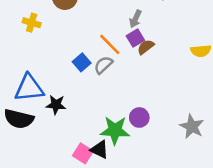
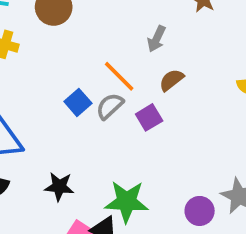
purple square: (135, 38) -> (149, 117), moved
black star: (56, 105) -> (59, 187), moved
purple circle: (139, 117) -> (200, 211), moved

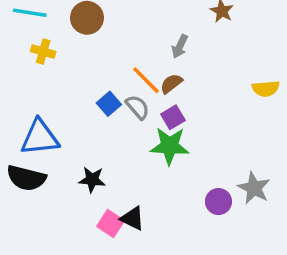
brown semicircle: (171, 80) -> (171, 84), moved
gray semicircle: (110, 106) -> (138, 107), turned 92
green star: (127, 202) -> (170, 146), moved

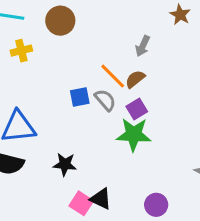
yellow cross: (43, 52) -> (21, 51), turned -30
blue square: (109, 104) -> (80, 97), turned 30
purple circle: (218, 202) -> (156, 205), moved

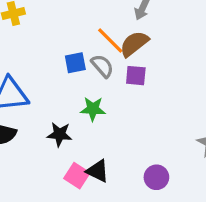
brown semicircle: (135, 79) -> (134, 44), size x1.4
purple square: (137, 109) -> (136, 76), turned 36
green star: (134, 134) -> (93, 109), moved, size x0.7

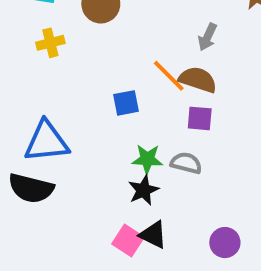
brown semicircle: (134, 44) -> (198, 80), turned 56
gray semicircle: (102, 66) -> (186, 163), moved, turned -35
black star: (59, 134) -> (143, 190), moved, turned -30

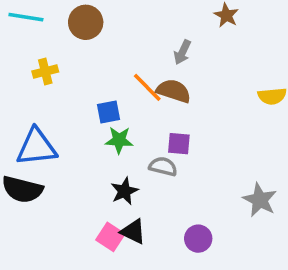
yellow cross: (50, 43) -> (45, 72), moved
purple square: (200, 118) -> (179, 144), moved
green star: (147, 159) -> (119, 140), moved

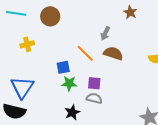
brown semicircle: (174, 91) -> (113, 53), moved
purple square: (179, 144) -> (94, 83), moved
blue triangle: (36, 147) -> (22, 87), turned -50

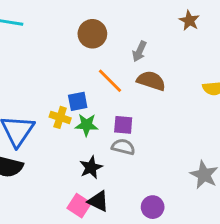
brown star: (130, 12) -> (189, 21), moved
brown circle: (50, 16) -> (92, 34), moved
yellow cross: (27, 44) -> (60, 117), moved, turned 32

